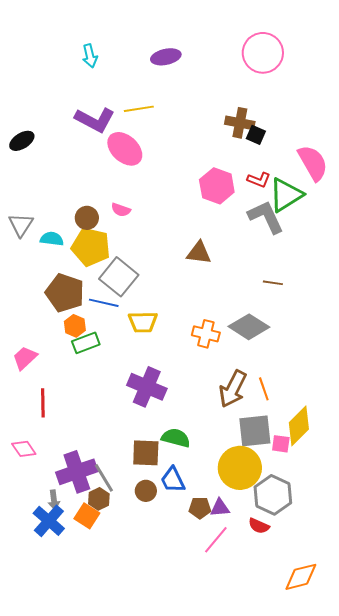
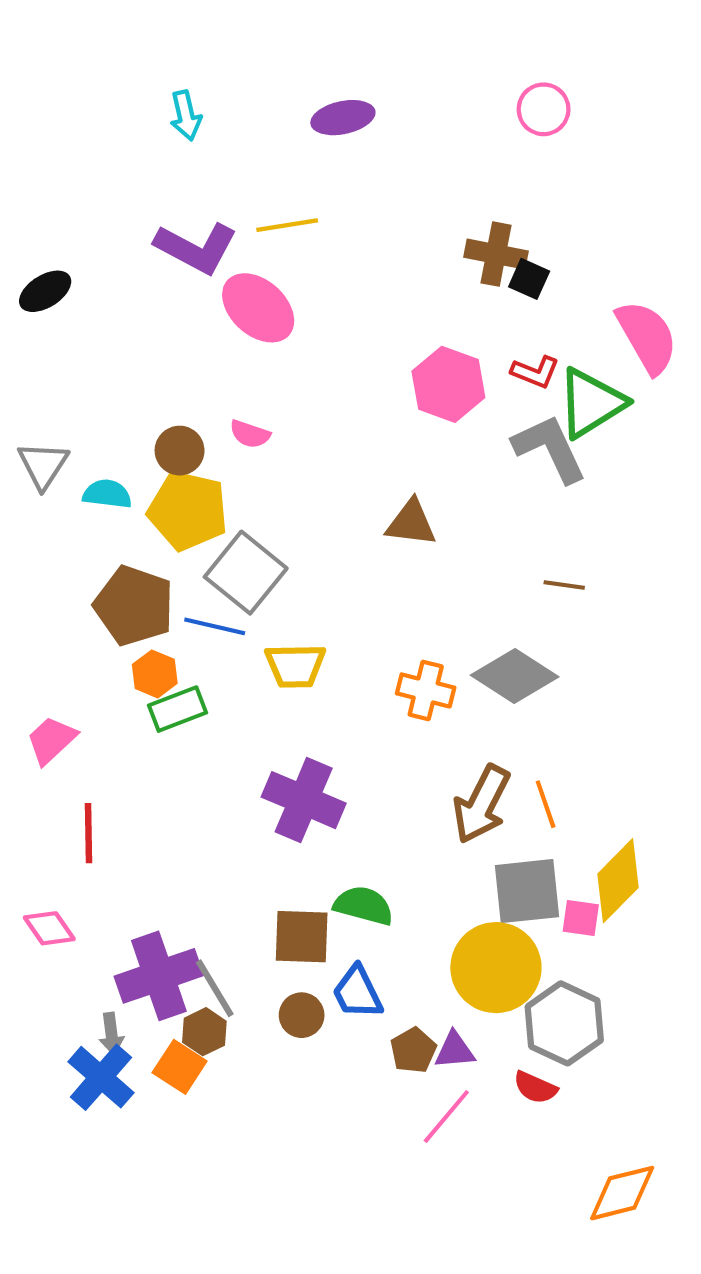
pink circle: (263, 53) -> (544, 109), size x0.6
brown pentagon: (200, 508) -> (413, 1050), turned -30

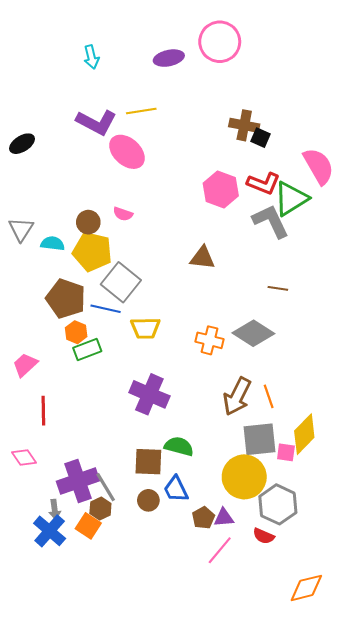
pink circle: (544, 109) -> (220, 42), moved, size x1.6
red L-shape: (535, 372) -> (264, 183), size x1.4

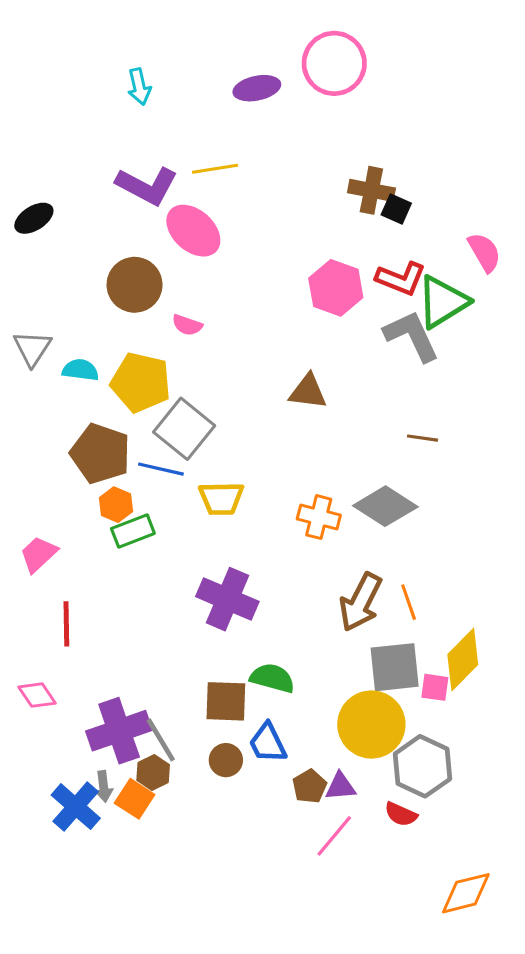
pink semicircle: (319, 166) -> (484, 252), size x0.7
brown circle: (88, 222) -> (135, 285), moved, size x1.5
gray arrow: (55, 510) -> (104, 786), moved

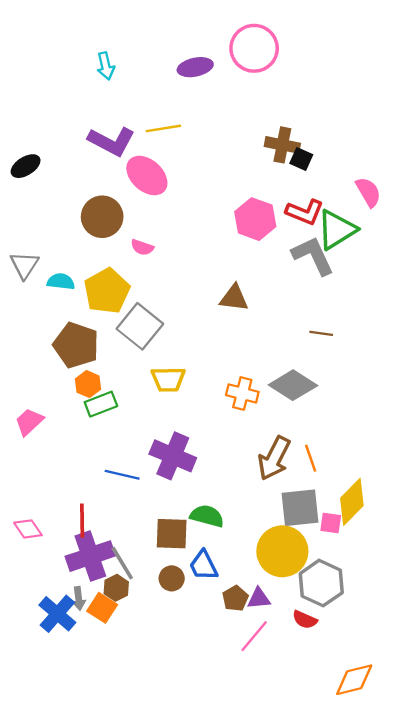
yellow pentagon: (141, 382) -> (107, 291), turned 30
blue line: (161, 469) -> (122, 475), moved
red line: (66, 624) -> (82, 521), moved

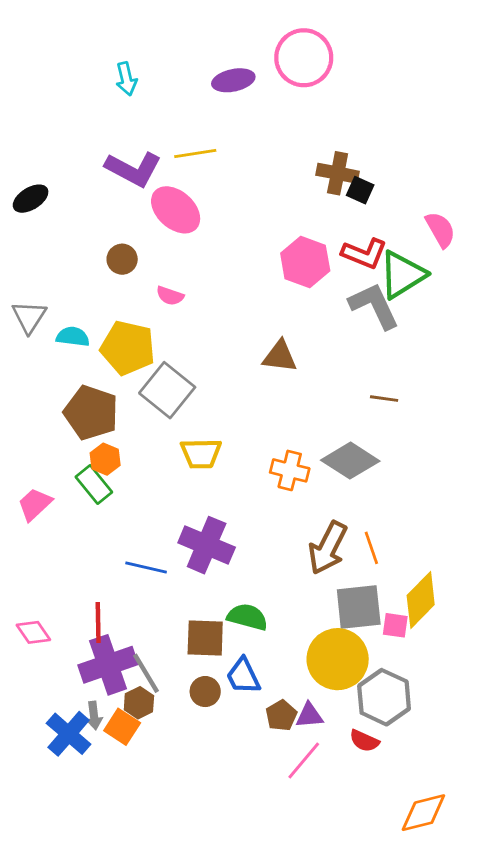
brown circle: (102, 217) -> (122, 259), size x0.6
yellow pentagon: (107, 291) -> (128, 348), turned -30
green rectangle: (101, 404) -> (94, 484), moved, turned 72

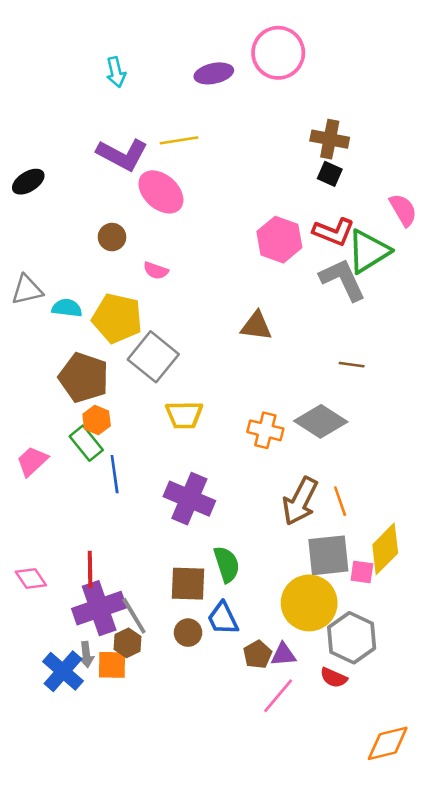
brown cross: (338, 173) -> (330, 139), moved
gray triangle: (29, 317) -> (27, 290), turned 44
blue line: (146, 568) -> (115, 474), moved, turned 69
green semicircle: (247, 617) -> (227, 564), turned 57
orange square: (122, 727) -> (112, 665), turned -32

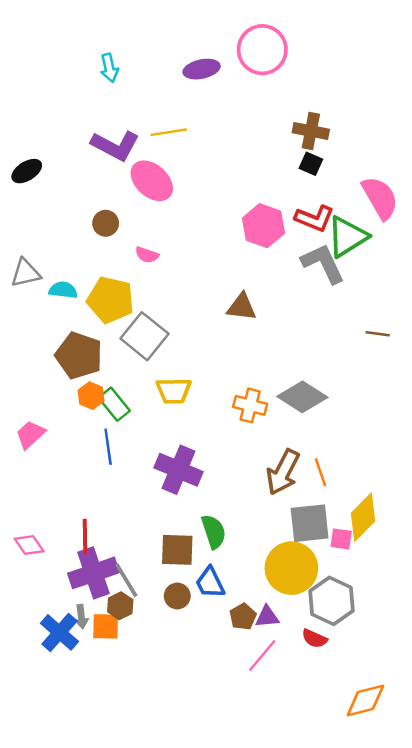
pink semicircle: (403, 210) -> (380, 198), size x1.4
brown line: (352, 365) -> (378, 334), moved
green rectangle: (86, 443) -> (114, 404), moved

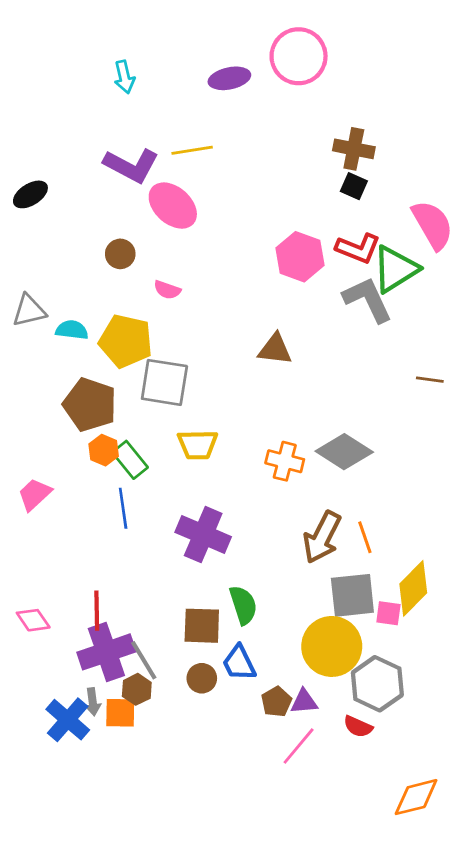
gray square: (144, 336) -> (164, 382), turned -30

